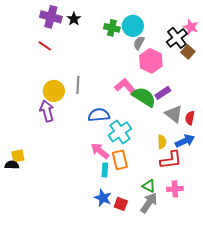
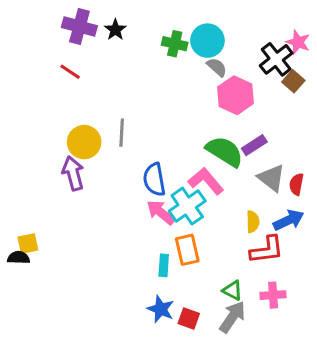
gray semicircle: (139, 43) -> (217, 67), turned 104
pink L-shape: (126, 87) -> (206, 181), moved
blue semicircle: (99, 115) -> (154, 180), turned -95
pink arrow: (100, 151) -> (161, 212), moved

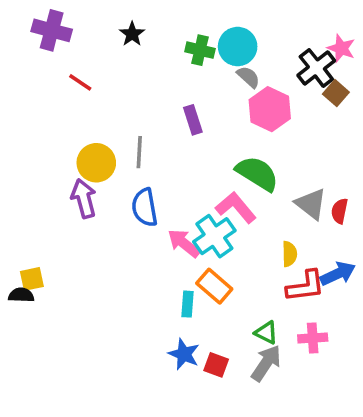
purple cross: (79, 27) -> (52, 30), moved
purple rectangle: (254, 145) -> (193, 120), moved, turned -75
blue semicircle: (154, 180) -> (145, 207), moved
blue arrow: (289, 220) -> (338, 274), moved
orange rectangle: (187, 250) -> (214, 286), turned -36

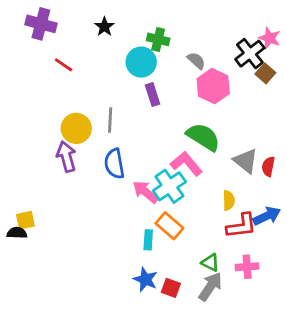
cyan circle: (238, 47) -> (141, 62), moved

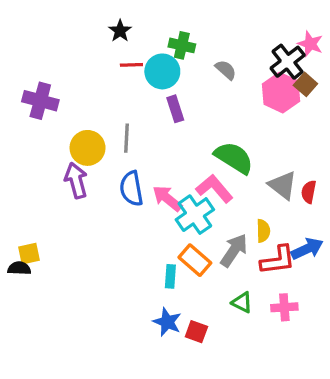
purple cross: (41, 24) -> (40, 101), moved
red line: (64, 65) -> (131, 65), moved, turned -36
pink hexagon: (213, 86) -> (281, 93), moved
pink arrow: (145, 192) -> (167, 198), moved
gray arrow: (210, 287) -> (234, 250), moved

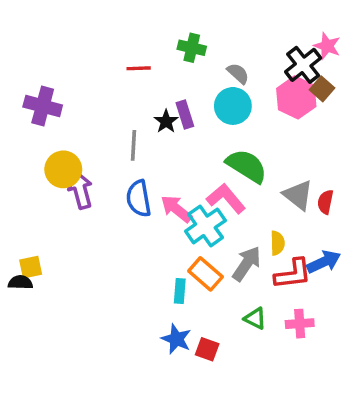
black star: (120, 31) -> (166, 121), moved
cyan circle: (162, 71) -> (233, 106), moved
yellow circle: (88, 148) -> (63, 169), moved

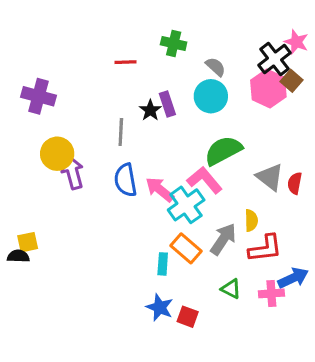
green semicircle: (247, 166) -> (223, 151), turned -60
blue arrow: (324, 262) -> (293, 278), moved

